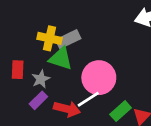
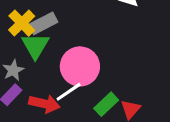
yellow cross: (49, 38) -> (22, 23), turned 35
green triangle: (61, 58) -> (35, 46), turned 45

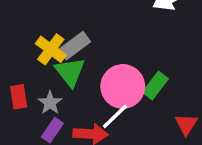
green rectangle: (106, 104) -> (155, 85), moved

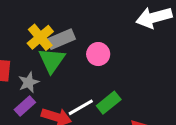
green rectangle: (155, 85) -> (109, 103), moved
pink circle: (123, 86) -> (98, 54), moved, size x0.6

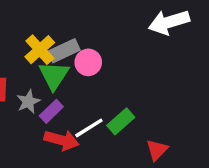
pink circle: (98, 54) -> (88, 62), moved
purple rectangle: (25, 106) -> (51, 111), moved

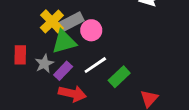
green triangle: (54, 75) -> (64, 42), turned 44
white line: (89, 128) -> (95, 65), moved

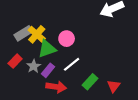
gray rectangle: (71, 22) -> (23, 33), moved
red rectangle: (20, 55) -> (15, 61), turned 48
green rectangle: (119, 77) -> (90, 82), moved

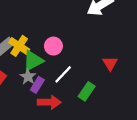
gray star: (34, 66) -> (28, 77), moved
red triangle: (114, 86) -> (110, 63), moved

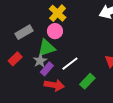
yellow cross: (19, 46) -> (58, 13), moved
pink circle: (53, 46) -> (55, 31), moved

